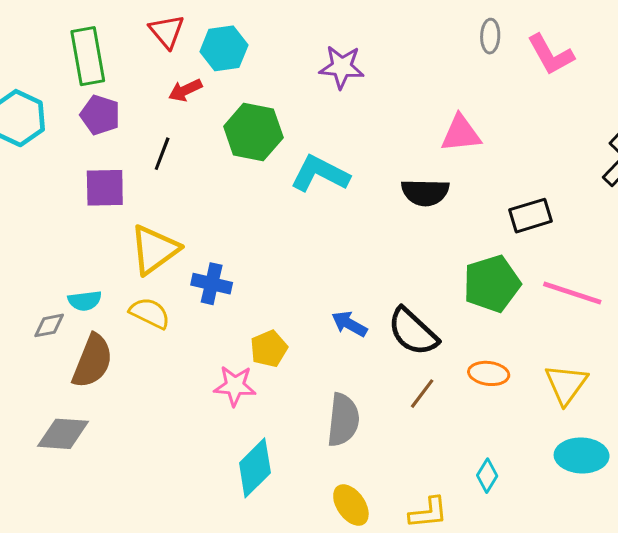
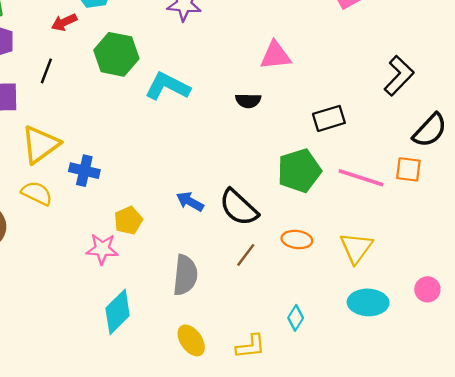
black semicircle: (425, 192) -> (248, 101), size x0.7

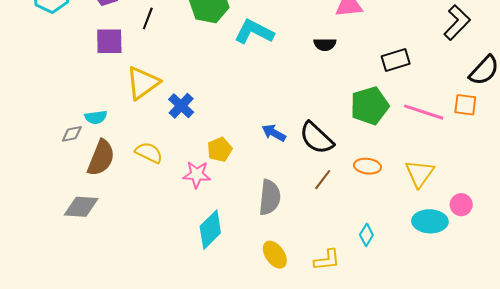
blue cross: (84, 171) -> (181, 106), turned 30
yellow semicircle: (37, 193) -> (149, 153), moved
pink circle: (427, 289) -> (461, 205), moved

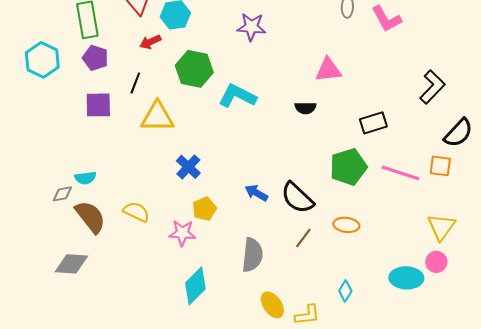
yellow triangle: (143, 83) -> (157, 117), moved, turned 36
blue cross: (181, 106) -> (188, 167), moved
brown semicircle: (101, 158) -> (90, 217), turned -60
yellow triangle: (420, 173) -> (441, 227), moved
yellow ellipse: (275, 255) -> (272, 305), moved

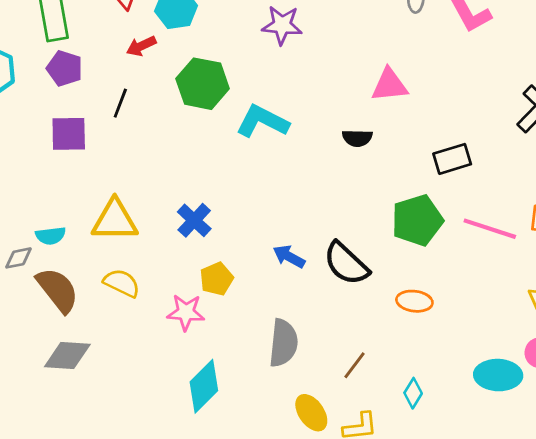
yellow triangle: (157, 117) -> (115, 220), moved
brown line: (303, 238) -> (355, 365), moved
gray diamond: (71, 264) -> (67, 356), moved

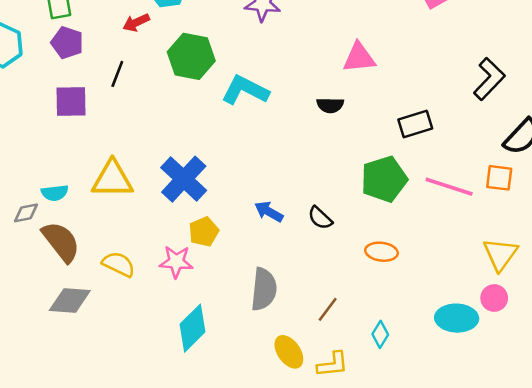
blue cross: (194, 220) -> (184, 179), size x1.5
black semicircle: (346, 264) -> (320, 218), size x0.6
yellow semicircle: (122, 283) -> (119, 264), moved

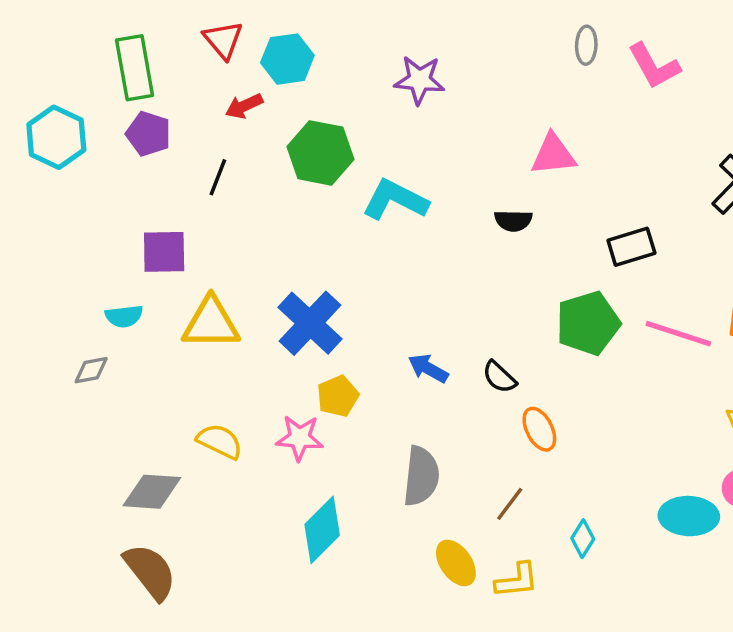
purple square: (71, 101) -> (164, 252), moved
cyan semicircle: (55, 193) -> (124, 316), moved
brown semicircle: (61, 242) -> (150, 572), moved
orange ellipse: (382, 252) -> (539, 429), moved, turned 56

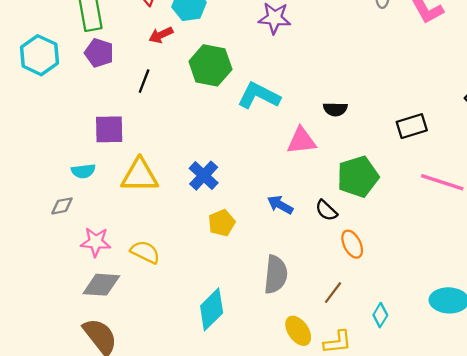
pink triangle: (553, 155) -> (302, 141), moved
blue cross: (310, 323) -> (204, 176), size x0.7
green pentagon: (588, 323) -> (358, 177), moved
pink star: (300, 438) -> (96, 242), moved

